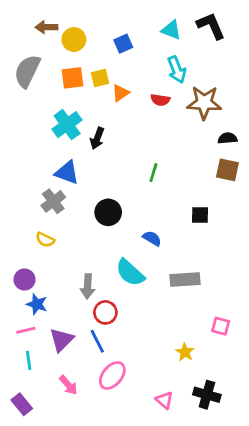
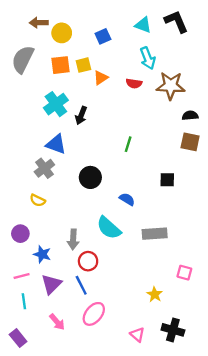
blue star: (37, 304) -> (42, 254), moved

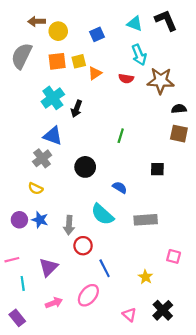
blue star: (42, 254) -> (40, 220), moved
pink line: (22, 276) -> (12, 260), moved
blue line: (81, 285) -> (105, 268), moved
pink arrow: (57, 322) -> (54, 303), turned -70
black cross: (173, 330) -> (163, 310), turned 30

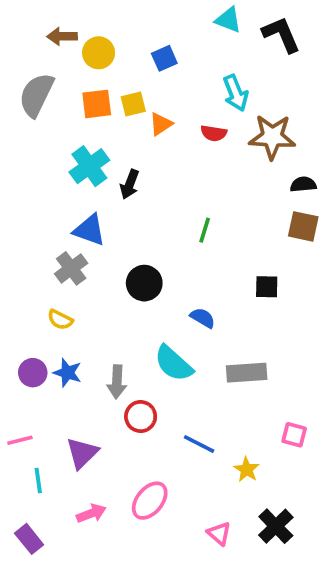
cyan triangle: (135, 24) -> (228, 20), moved
blue line: (105, 268) -> (199, 444), moved, turned -36

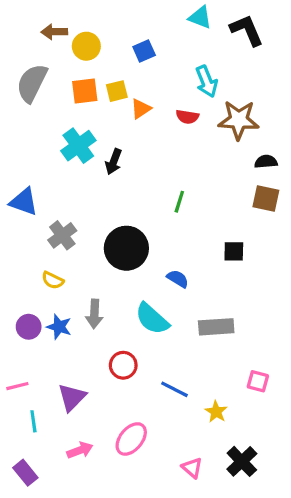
blue triangle: (89, 230) -> (24, 202), moved
black circle: (144, 283) -> (126, 248), size x1.4
gray arrow: (117, 382) -> (94, 314), moved

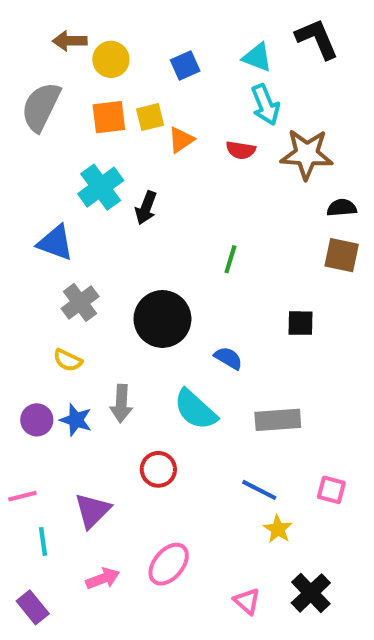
cyan triangle: (200, 17) -> (257, 57), moved
blue triangle: (24, 202) -> (55, 243), moved
blue line: (175, 389) -> (259, 490), moved

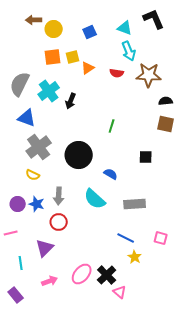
gray semicircle: (41, 107) -> (20, 84), moved
gray cross: (80, 302) -> (39, 147), size x1.4
red circle: (158, 469) -> (59, 222), moved
pink line: (22, 496) -> (11, 233), moved
black cross: (311, 593) -> (107, 275), moved

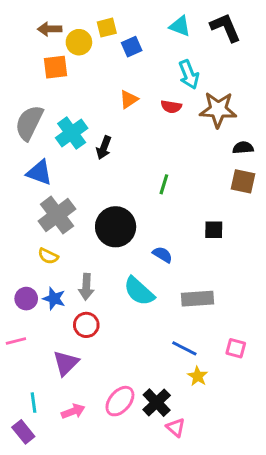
cyan triangle: (125, 28) -> (180, 26), moved
orange square: (53, 57) -> (55, 67), moved
yellow square: (73, 57) -> (107, 28), moved
cyan line: (21, 263) -> (34, 403), moved

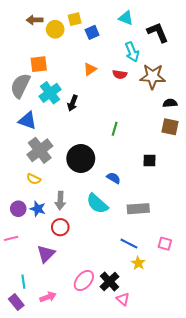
black L-shape: (225, 28) -> (158, 32), moved
orange square: (55, 67) -> (39, 64), moved
pink arrow: (73, 411) -> (48, 297), moved

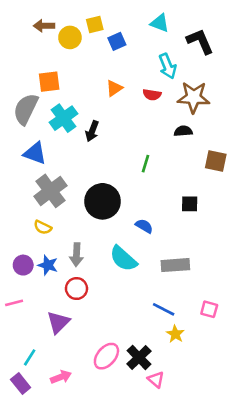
black semicircle: (170, 103) -> (183, 131), moved
cyan line: (23, 282) -> (30, 357), turned 40

